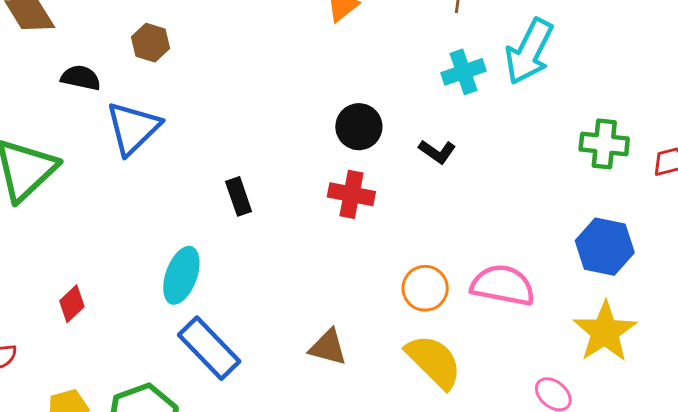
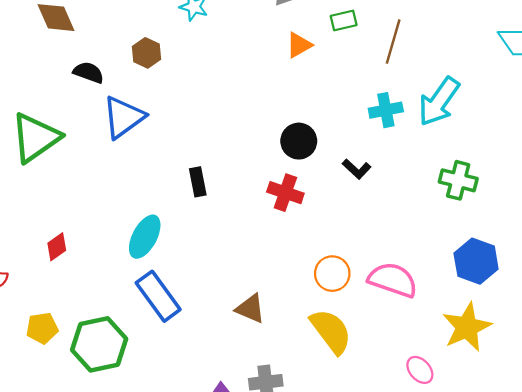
green cross: (604, 144) -> (458, 180), moved

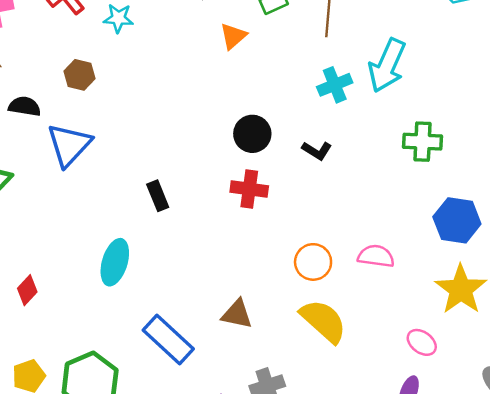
pink semicircle: (393, 280) -> (376, 256), size x0.7
blue rectangle: (158, 296) -> (168, 340), moved

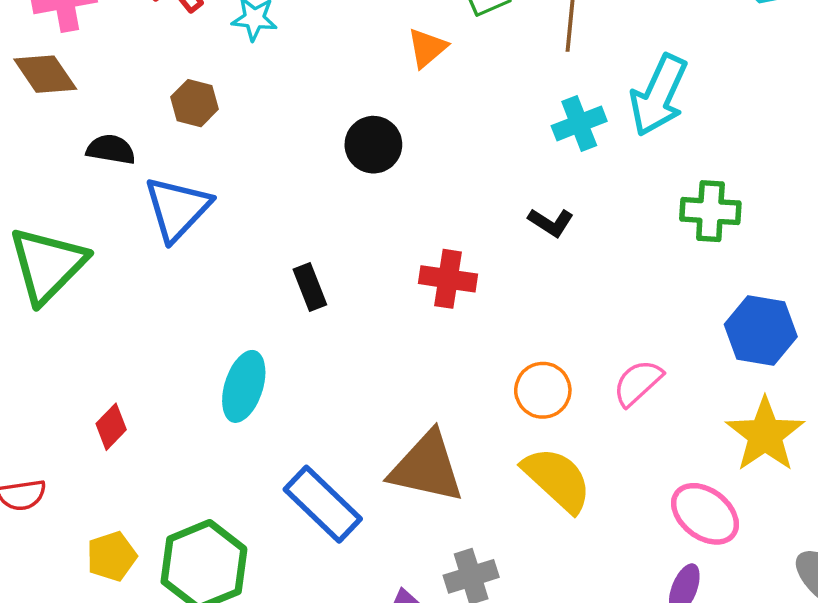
black circle: (252, 134) -> (373, 145), moved
pink semicircle: (376, 256) -> (638, 383), turned -51
brown triangle: (237, 314) -> (427, 467), size x1.6
pink ellipse: (422, 342) -> (705, 514), size x1.5

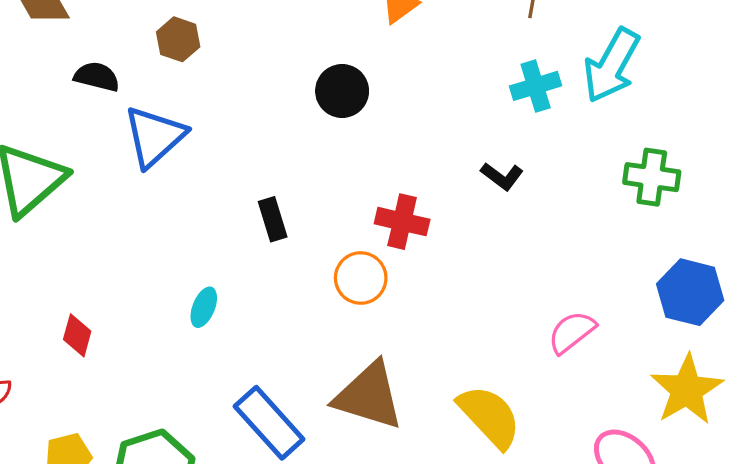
cyan ellipse: (244, 386) -> (204, 307), size x0.6
orange circle: (543, 390) -> (361, 278), moved
red diamond: (111, 427) -> (77, 335), turned -33

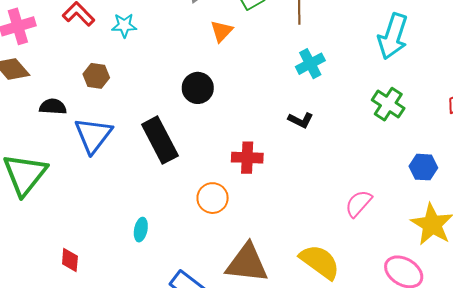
cyan arrow: (612, 65) -> (393, 36), moved
green cross: (652, 177) -> (388, 104), turned 36
black rectangle: (273, 219) -> (160, 140), moved, size x1.8
orange circle: (361, 278) -> (213, 198), moved
blue hexagon: (690, 292) -> (423, 167), size x0.7

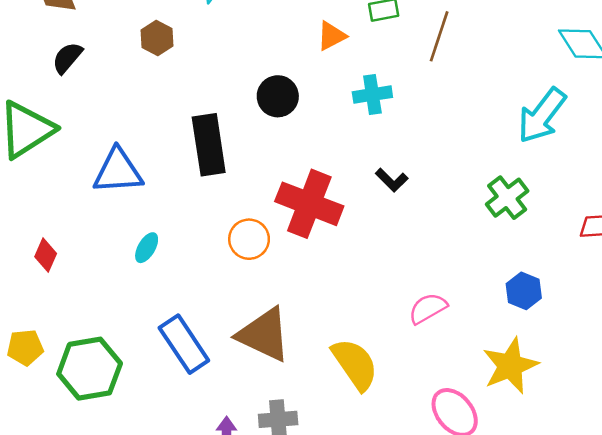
cyan cross: (310, 64) -> (372, 95), moved
black semicircle: (53, 107) -> (67, 58), moved, turned -72
blue triangle: (93, 135) -> (118, 171), moved, turned 30
red cross: (247, 158) -> (309, 204), size x1.6

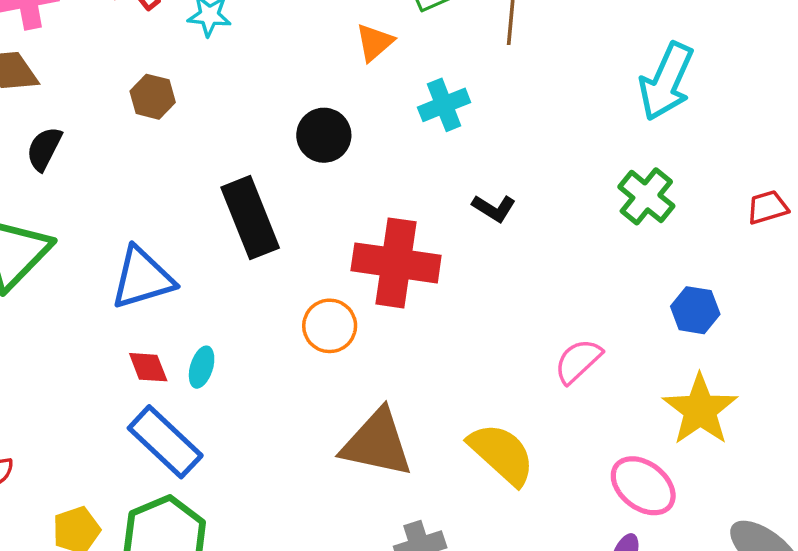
red diamond: (46, 255) -> (148, 367), moved, turned -32
blue rectangle: (184, 344) -> (165, 442), moved

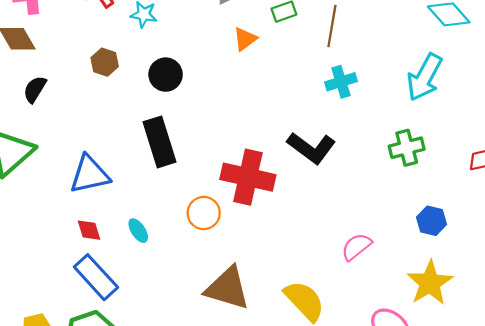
cyan cross: (444, 105) -> (341, 82), moved
black circle: (324, 135) -> (166, 75), moved
green cross: (646, 196) -> (407, 148), turned 32
black L-shape: (494, 208) -> (311, 148), size x1.8
cyan ellipse: (202, 367) -> (138, 231), moved, turned -55

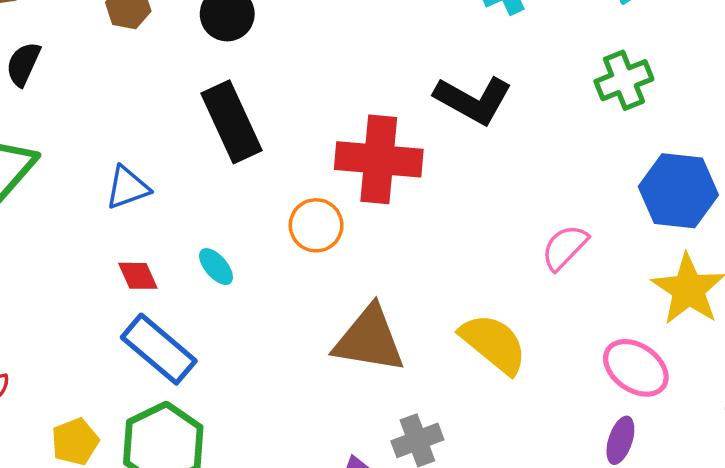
blue triangle: (90, 174) -> (127, 188), size x0.7
blue hexagon: (432, 221) -> (678, 191), size x1.6

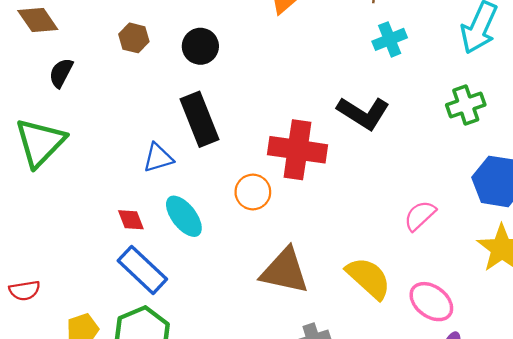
blue triangle: (127, 188) -> (158, 158), moved
cyan ellipse: (216, 267) -> (184, 216), size x1.6
pink ellipse: (636, 368) -> (431, 302), moved

